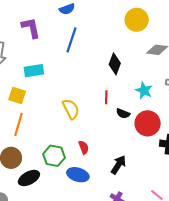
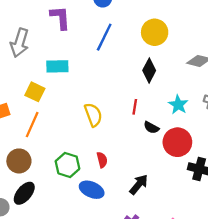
yellow circle: (137, 20) -> (155, 32), moved
black ellipse: (29, 178) -> (24, 193), moved, turned -30

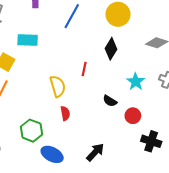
red line: (135, 107) -> (84, 69), moved
red circle: (177, 142) -> (133, 116), size x0.6
red semicircle: (102, 160) -> (65, 113), moved

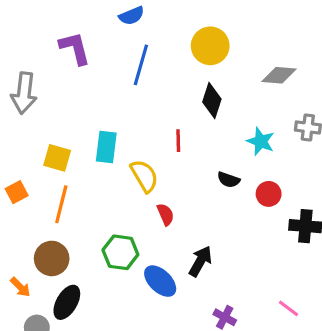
cyan rectangle: (28, 40) -> (106, 147), moved, turned -72
black arrow: (95, 152) -> (200, 261), moved
blue ellipse: (52, 154) -> (160, 281), turned 30

